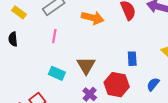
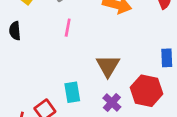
cyan rectangle: (57, 73) -> (72, 92), moved, turned 56

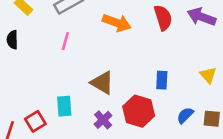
brown triangle: (108, 66) -> (102, 83), turned -35

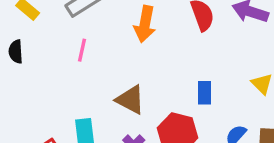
orange arrow: (117, 23) -> (145, 24), turned 84

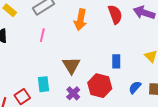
brown triangle: (130, 100) -> (71, 65), turned 30

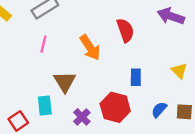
red semicircle: (115, 14) -> (125, 30), moved
orange arrow: (80, 20) -> (90, 48), moved, turned -45
brown triangle: (71, 65) -> (65, 82), moved

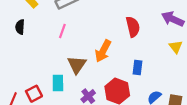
orange arrow: (90, 48) -> (103, 51), moved, turned 55
yellow triangle: (179, 71) -> (176, 47), moved

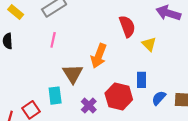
yellow triangle: (176, 47) -> (149, 44), moved
blue rectangle: (137, 67) -> (141, 80), moved

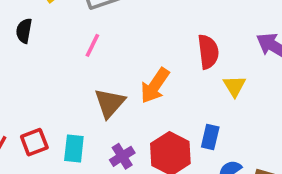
cyan rectangle: (55, 96) -> (74, 149), moved

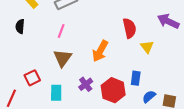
brown triangle: (110, 103) -> (63, 58), moved
red square: (34, 142) -> (32, 78), moved
purple cross: (122, 156) -> (86, 84), moved

